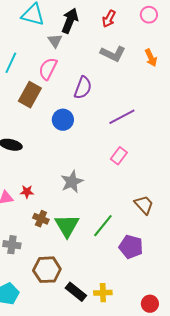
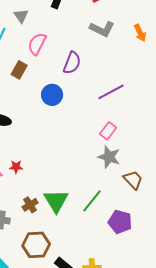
gray triangle: (55, 41) -> (21, 16), moved
brown rectangle: (30, 95) -> (19, 70), size x0.7
gray star: (72, 182) -> (109, 157), moved, turned -30
brown cross: (41, 219) -> (30, 205), moved, turned 35

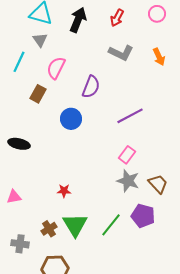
red star: (16, 167) -> (64, 191), moved
brown trapezoid: (133, 180) -> (158, 184), moved
purple pentagon: (120, 222) -> (143, 216), moved

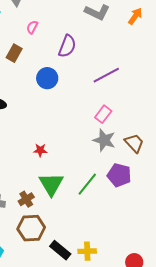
orange arrow: (159, 57) -> (135, 16), turned -120
pink semicircle: (56, 68) -> (32, 27), size x0.6
brown cross: (49, 229) -> (26, 199), moved

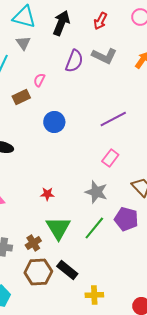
pink semicircle: (32, 27) -> (39, 80), moved
purple semicircle: (67, 46) -> (74, 61), moved
brown rectangle: (14, 53) -> (21, 97), turned 36
gray star: (104, 140) -> (96, 192), moved
black rectangle: (60, 250) -> (67, 270), moved

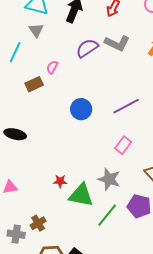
purple semicircle: (74, 61) -> (87, 48), turned -145
blue circle: (54, 122) -> (81, 109), moved
green triangle: (58, 228) -> (81, 195), moved, turned -48
brown cross: (33, 243) -> (38, 223), moved

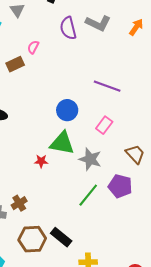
purple semicircle: (87, 48) -> (68, 28), turned -70
purple line: (126, 106) -> (107, 86), turned 48
blue circle: (81, 109) -> (67, 110), moved
green triangle: (81, 195) -> (62, 143), moved

